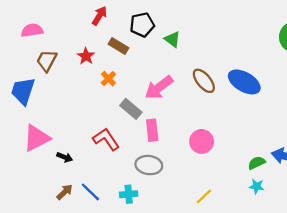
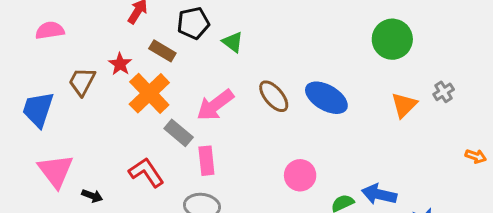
brown trapezoid: (47, 61) -> (82, 82), moved
orange cross: (108, 79) -> (149, 93), size x2.0
pink triangle: (37, 138) -> (56, 171), turned -40
pink circle: (202, 141) -> (300, 175), moved

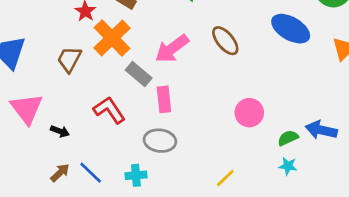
brown trapezoid: (82, 82) -> (69, 59), moved
blue ellipse: (326, 98) -> (291, 29), moved

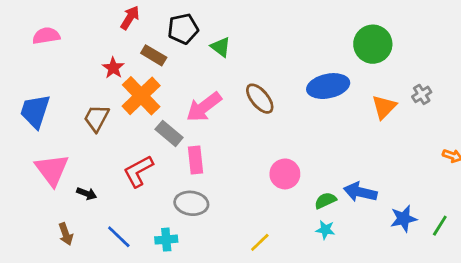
blue ellipse: (291, 29) -> (328, 86), turned -42
red L-shape: (109, 110) -> (138, 171), turned -84
brown arrow: (60, 173) -> (66, 234), moved, turned 114

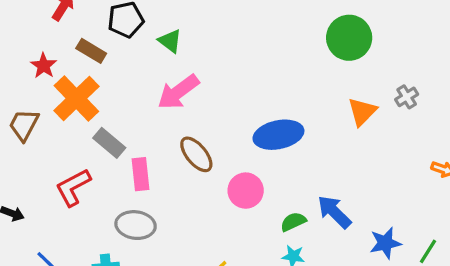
blue ellipse: (328, 86) -> (278, 135), moved
brown ellipse: (260, 99) -> (196, 154), moved
pink arrow: (204, 107) -> (178, 92), moved
blue arrow: (360, 192) -> (334, 212), turned 32

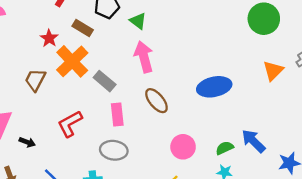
pink arrow: (178, 92) -> (144, 57), turned 112
gray rectangle: (109, 143) -> (105, 81), moved
pink circle: (246, 191) -> (183, 147), moved

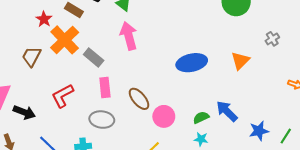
orange triangle: (273, 71) -> (240, 61), moved
brown ellipse: (156, 101) -> (139, 99), moved
black arrow: (27, 142) -> (24, 112), size x1.5

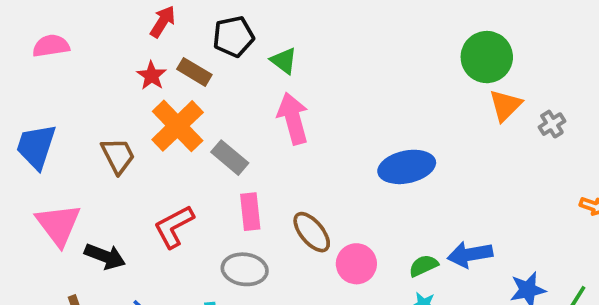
red star: (44, 19) -> (152, 76), moved
brown trapezoid: (32, 56) -> (118, 156), turned 125
orange triangle: (240, 61) -> (505, 105), moved
blue arrow: (227, 111) -> (470, 254), turned -55

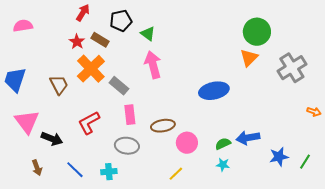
orange triangle: (505, 105) -> (249, 58), moved
gray cross: (552, 124) -> (292, 68), size x2.0
brown ellipse: (312, 232) -> (163, 126), turned -60

